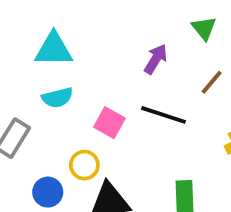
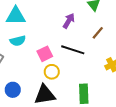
pink square: (109, 123) -> (45, 54), turned 35
yellow circle: (84, 165) -> (52, 72), moved

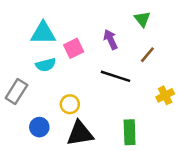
purple arrow: (69, 21) -> (111, 39), turned -56
pink square: (45, 54) -> (74, 48), moved
yellow circle: (52, 72) -> (70, 104), moved

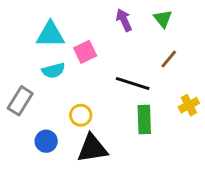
purple arrow: (111, 39) -> (124, 20), moved
green rectangle: (130, 132) -> (144, 120), moved

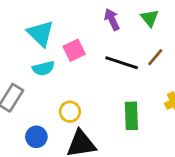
cyan triangle: (50, 34) -> (41, 33), turned 44
black line: (133, 84) -> (122, 63), moved

